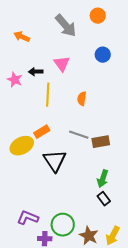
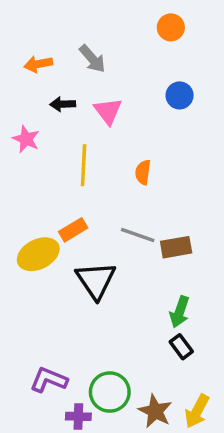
gray arrow: (66, 26) -> (92, 59), moved, size x0.7
orange arrow: (22, 37) -> (38, 64), turned -35
black arrow: (36, 72) -> (63, 104), moved

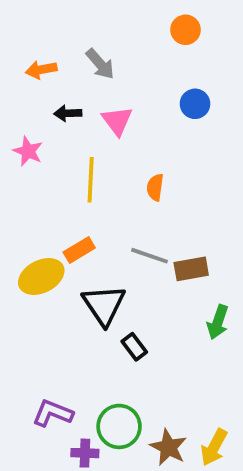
green arrow: (180, 312) -> (218, 322), moved
black rectangle: (181, 347) -> (134, 347), moved

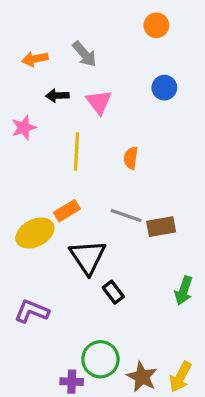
pink star: (28, 151) -> (24, 128), turned 30
green arrow: (218, 322) -> (184, 291), moved
purple L-shape: (53, 413) -> (32, 311), moved

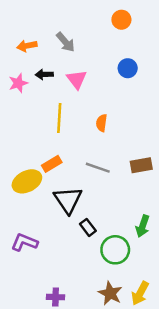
pink star: (24, 128) -> (18, 83), moved
brown rectangle: (161, 227) -> (141, 165), moved
green circle: (100, 359) -> (115, 250), moved

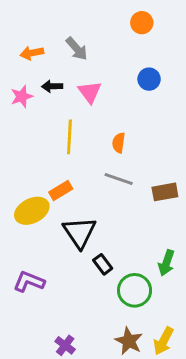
gray line: (98, 168) -> (119, 179), moved
purple cross: (56, 297) -> (65, 345), turned 35

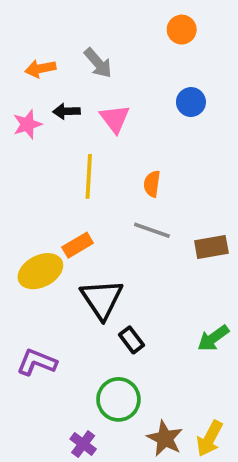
green arrow: (166, 263) -> (213, 338), turned 35
green circle: (135, 290) -> (118, 399), moved

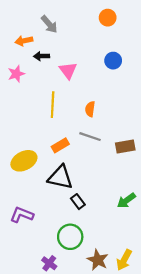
gray arrow: (98, 63) -> (49, 24), moved
black arrow: (66, 111) -> (42, 56), moved
orange rectangle: (78, 245) -> (60, 145), moved
black triangle: (102, 299) -> (60, 177), turned -44

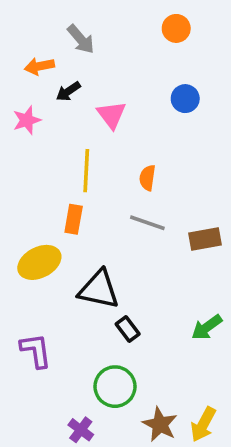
black arrow: (42, 56) -> (68, 91), turned -32
orange rectangle: (60, 145) -> (74, 219), moved, turned -49
purple L-shape: (22, 215) -> (36, 351), turned 60

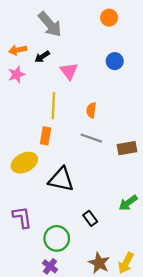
gray arrow: (81, 39) -> (50, 24), size x1.4
orange arrow: (39, 66) -> (18, 50), moved
black rectangle: (128, 329) -> (90, 218), moved
green circle: (115, 387) -> (57, 238), moved

